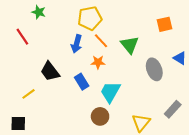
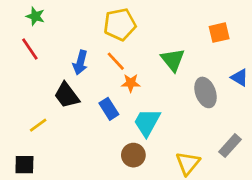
green star: (39, 12) -> (35, 16), moved
orange line: (101, 41) -> (116, 61), moved
blue arrow: (77, 44) -> (80, 63), moved

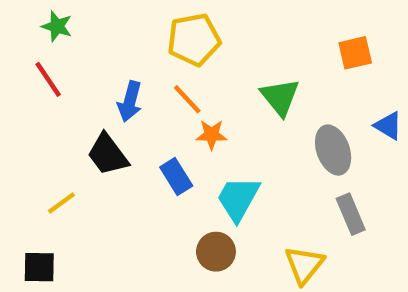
gray rectangle: (230, 146) -> (351, 214), moved, turned -65

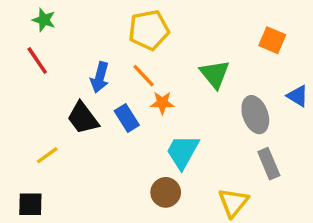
orange square: (355, 53) -> (272, 40), turned 36
blue rectangle: (176, 177) -> (127, 118), moved

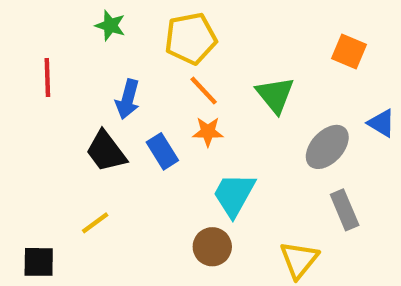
green star: (44, 20) -> (110, 25), moved
red line: (37, 60) -> (47, 78), turned 32
orange line: (144, 76) -> (204, 91), moved
gray ellipse: (255, 115) -> (327, 147), turned 63
yellow line: (47, 155) -> (95, 223), moved

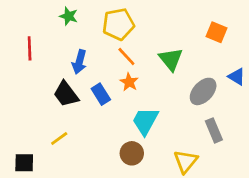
orange star: (208, 132) -> (129, 82), turned 30

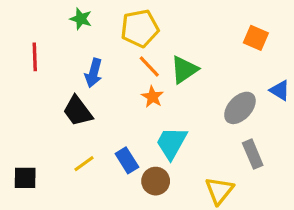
green triangle: (171, 59) -> (184, 70), moved, turned 35
blue rectangle: (101, 94) -> (127, 160), moved
yellow line: (59, 139) -> (84, 164), moved
black square: (24, 163) -> (25, 178), moved

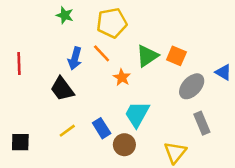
orange square: (256, 38) -> (176, 56), moved
red line: (35, 57) -> (19, 63), moved
orange line: (149, 67) -> (102, 53), moved

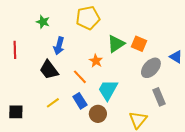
green star: (65, 15) -> (43, 22), moved
orange line: (102, 53) -> (80, 77), moved

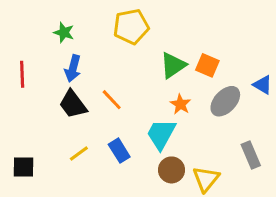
blue arrow: (59, 46) -> (73, 68), moved
orange star: (96, 61) -> (180, 104), moved
orange line: (80, 77) -> (112, 100), moved
gray rectangle: (159, 97) -> (251, 155), moved
brown circle: (98, 114) -> (172, 170), moved

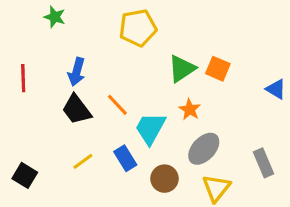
green star: (64, 32) -> (55, 17), moved
gray ellipse: (225, 101) -> (204, 149), moved
cyan trapezoid: (161, 134) -> (150, 128), moved
black square: (24, 167) -> (25, 175), turned 30
brown circle: (172, 170) -> (165, 179), moved

